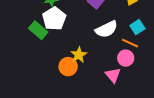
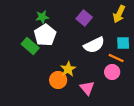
cyan square: (137, 27) -> (123, 43), turned 32
pink triangle: (113, 75) -> (87, 88), moved

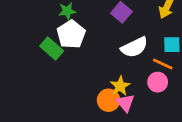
yellow star: (68, 69) -> (120, 86), moved
orange circle: (58, 80) -> (109, 100), moved

